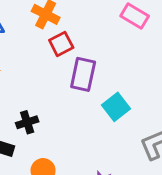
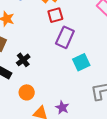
black cross: (27, 122) -> (23, 60), turned -32

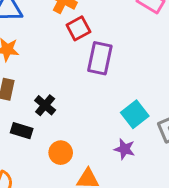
cyan square: (81, 62) -> (135, 114), moved
purple star: (62, 107) -> (125, 149), moved

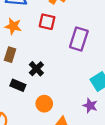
red square: (78, 28) -> (47, 22), moved, turned 35

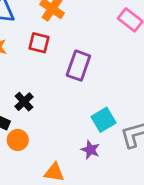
orange circle: (44, 104) -> (18, 140), moved

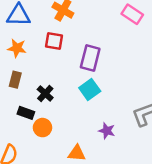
cyan square: (103, 120) -> (90, 89), moved

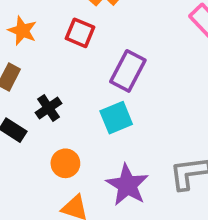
orange circle: (42, 128) -> (65, 163), moved
purple star: (107, 131) -> (127, 185), size x1.6

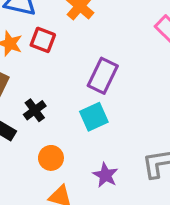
red square: (80, 33) -> (43, 40), moved
purple star: (127, 185) -> (105, 175), size x0.7

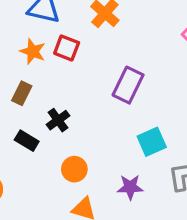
cyan square: (94, 117) -> (152, 142), moved
purple star: (105, 175) -> (130, 187), turned -30

